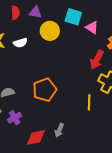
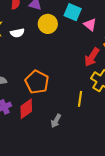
orange pentagon: (45, 90) -> (37, 82), turned -30
gray arrow: (59, 130) -> (56, 121), moved
red diamond: (36, 137) -> (26, 109), moved, turned -30

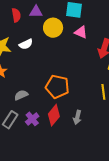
pink triangle: (90, 25) -> (81, 32), moved
gray arrow: (56, 121) -> (77, 117), moved

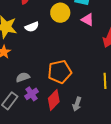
orange pentagon: (57, 87) -> (60, 72), turned -30
purple cross: (32, 119) -> (32, 94), moved

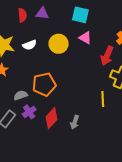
yellow circle: (60, 13) -> (59, 44), moved
orange pentagon: (60, 72) -> (44, 84), moved

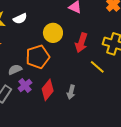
yellow circle: (59, 44) -> (53, 33), moved
red arrow: (107, 56) -> (81, 43), moved
yellow line: (103, 99) -> (97, 67), turned -42

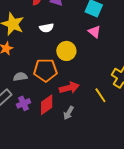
white semicircle: (20, 19) -> (46, 28), moved
red arrow: (81, 43) -> (69, 88), moved, turned -138
purple cross: (25, 85) -> (23, 103), moved

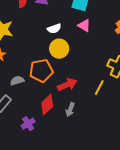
white semicircle: (46, 28) -> (54, 29), moved
yellow line: (100, 95) -> (99, 88), turned 70
purple cross: (23, 103) -> (28, 124), moved

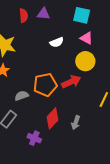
yellow circle: (59, 49) -> (85, 61), moved
red arrow: (67, 85) -> (71, 82), moved
purple cross: (28, 124) -> (34, 138), turned -32

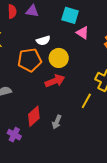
pink triangle: (86, 38) -> (82, 33), moved
yellow circle: (85, 61) -> (59, 58), moved
orange pentagon: (45, 85) -> (30, 60), moved

